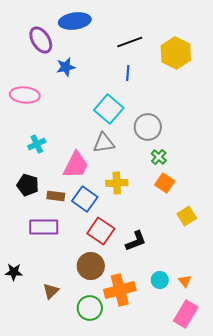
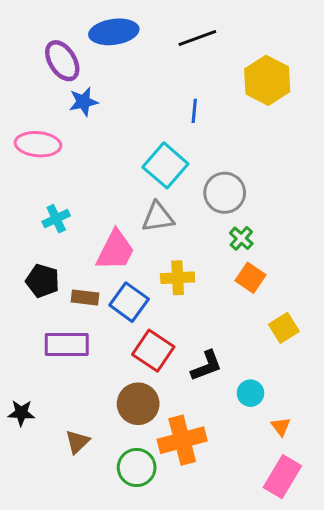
black line: (130, 42) -> (197, 38), moved
blue star: (66, 67) -> (83, 102), moved
cyan circle: (160, 280) -> (250, 393), moved

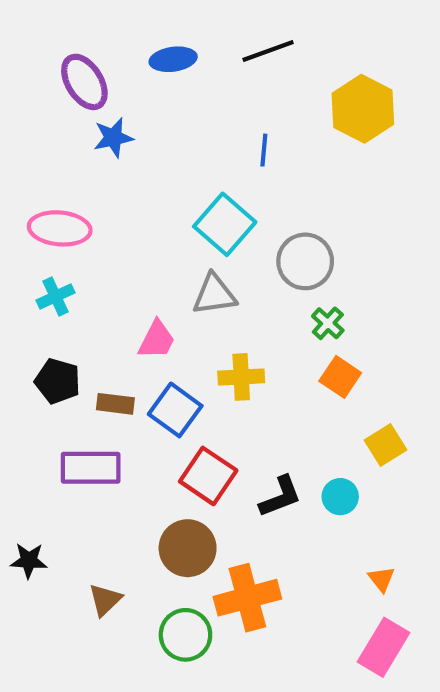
blue ellipse: (114, 32) -> (173, 59), moved, size x0.7
pink ellipse: (38, 144) -> (60, 228), moved
cyan cross: (56, 219) -> (56, 296), moved
pink trapezoid: (115, 250) -> (157, 340), size x0.7
cyan circle: (250, 393) -> (340, 497), moved

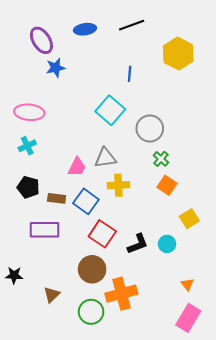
gray triangle: (214, 294) -> (105, 158), moved

